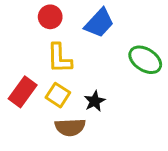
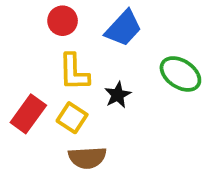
black star: (95, 101) -> (118, 95), moved

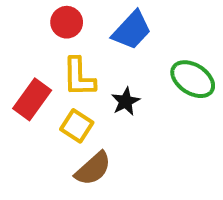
red rectangle: (28, 114) -> (32, 99), moved
brown semicircle: (87, 158) -> (93, 169), turned -39

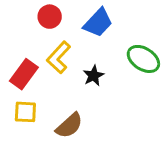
yellow L-shape: (79, 77) -> (59, 57), turned 44
yellow square: (77, 126) -> (25, 112), moved, turned -30

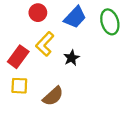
green ellipse: (143, 59) -> (110, 22), moved, turned 40

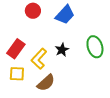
green ellipse: (110, 22) -> (95, 47), moved
yellow L-shape: (45, 44) -> (39, 59), moved

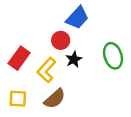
red circle: (33, 11) -> (61, 40), moved
yellow square: (17, 74) -> (18, 99), moved

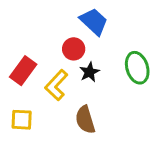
blue trapezoid: (77, 18) -> (94, 22), turned -90
brown semicircle: (55, 99) -> (85, 120), moved, turned 115

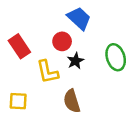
red rectangle: (23, 71) -> (19, 46), moved, turned -70
yellow L-shape: (56, 85) -> (47, 72), turned -55

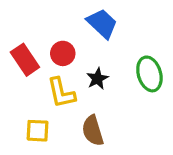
red circle: (62, 41) -> (63, 53), moved
yellow square: (18, 101) -> (38, 131), moved

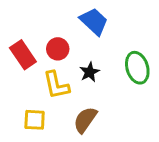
brown semicircle: (93, 131) -> (85, 120), turned 52

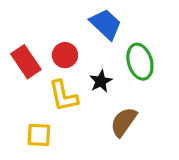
green ellipse: (137, 68) -> (140, 62), moved
brown semicircle: (85, 120) -> (124, 122), moved

